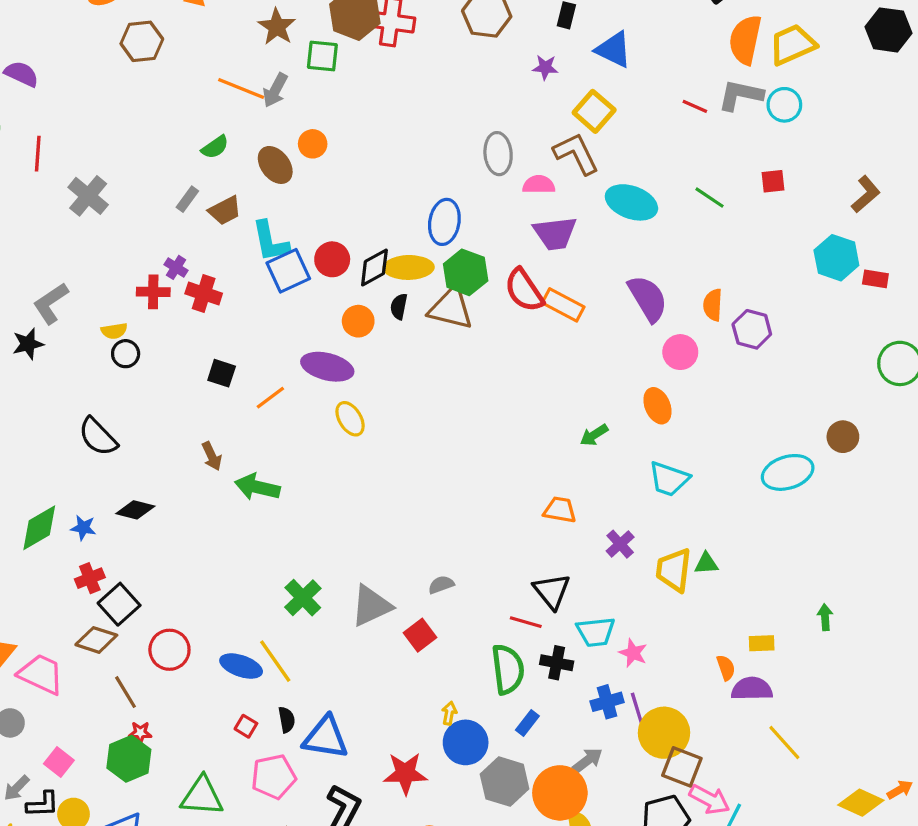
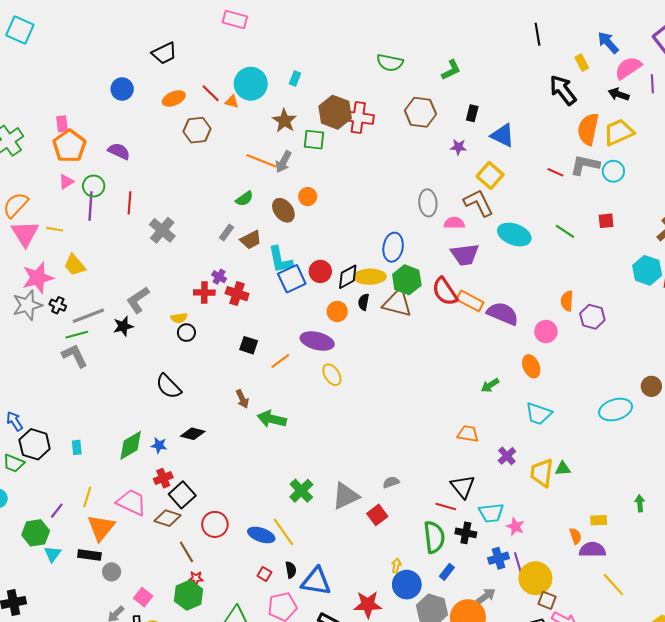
purple semicircle: (648, 298) -> (503, 314), moved, turned -36
pink trapezoid: (41, 674) -> (132, 502), moved
brown square: (682, 767) -> (547, 600), size x0.7

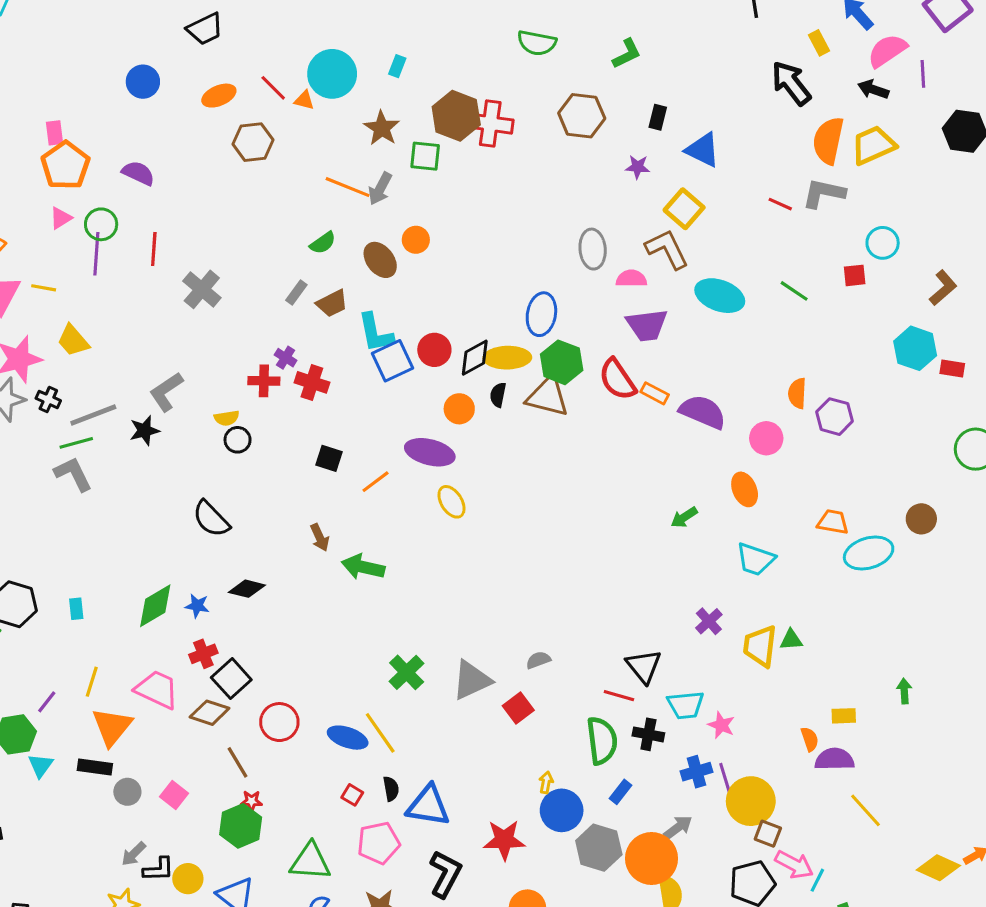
cyan circle: (613, 171) -> (883, 243), moved
orange rectangle: (470, 301) -> (655, 393), size x0.7
orange trapezoid: (468, 434) -> (833, 522), moved
pink square: (143, 597) -> (174, 795), moved

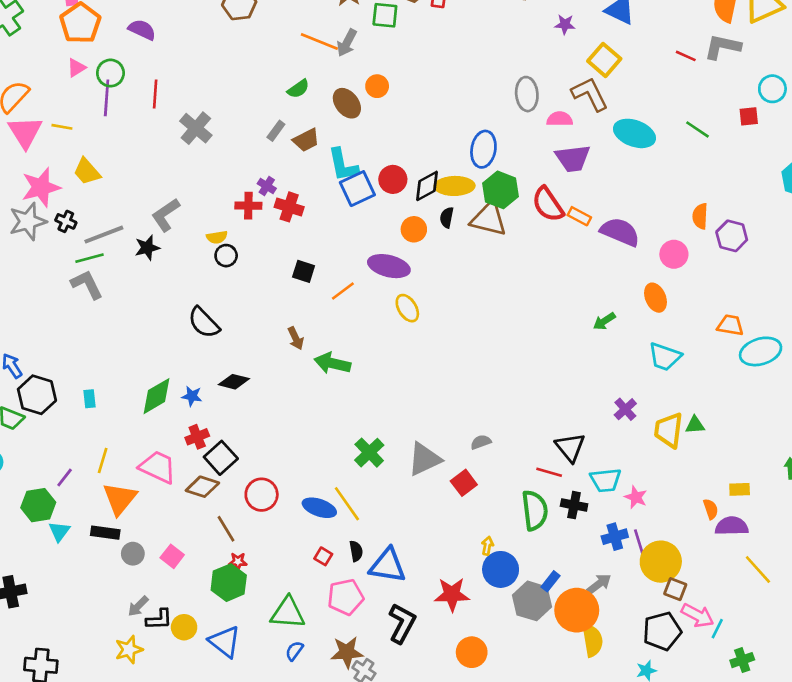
blue rectangle: (621, 792) -> (550, 581), moved

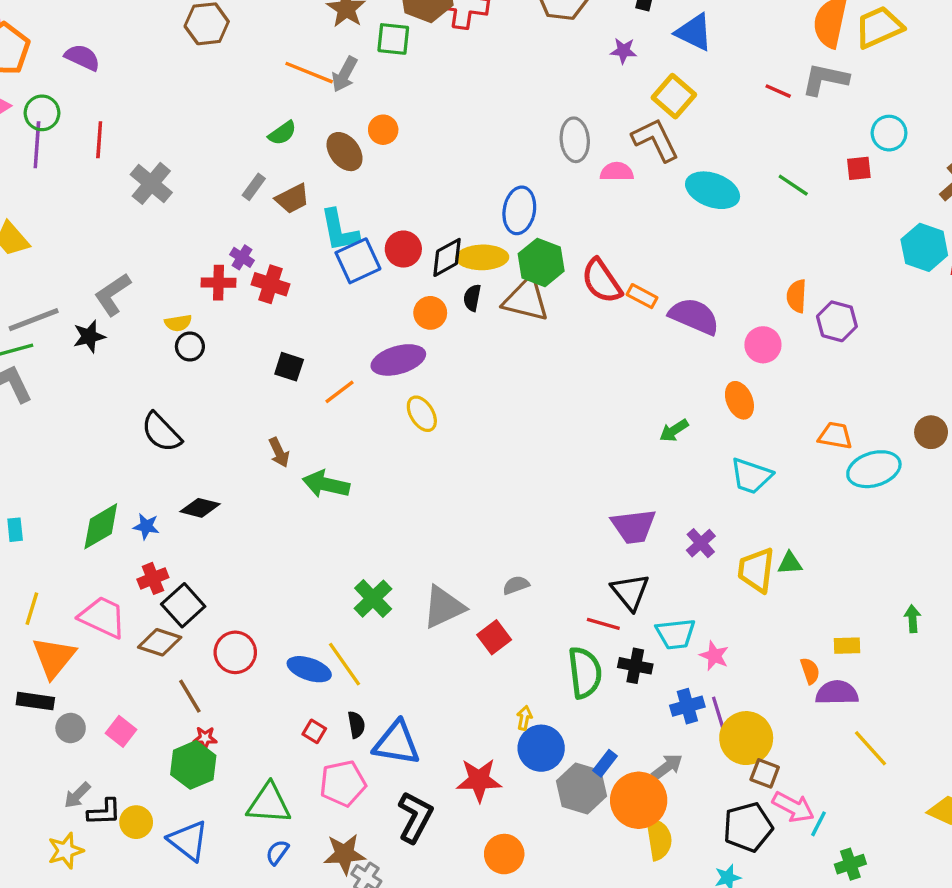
purple trapezoid: (573, 158) -> (634, 526), moved
purple ellipse: (389, 266) -> (398, 360), turned -30

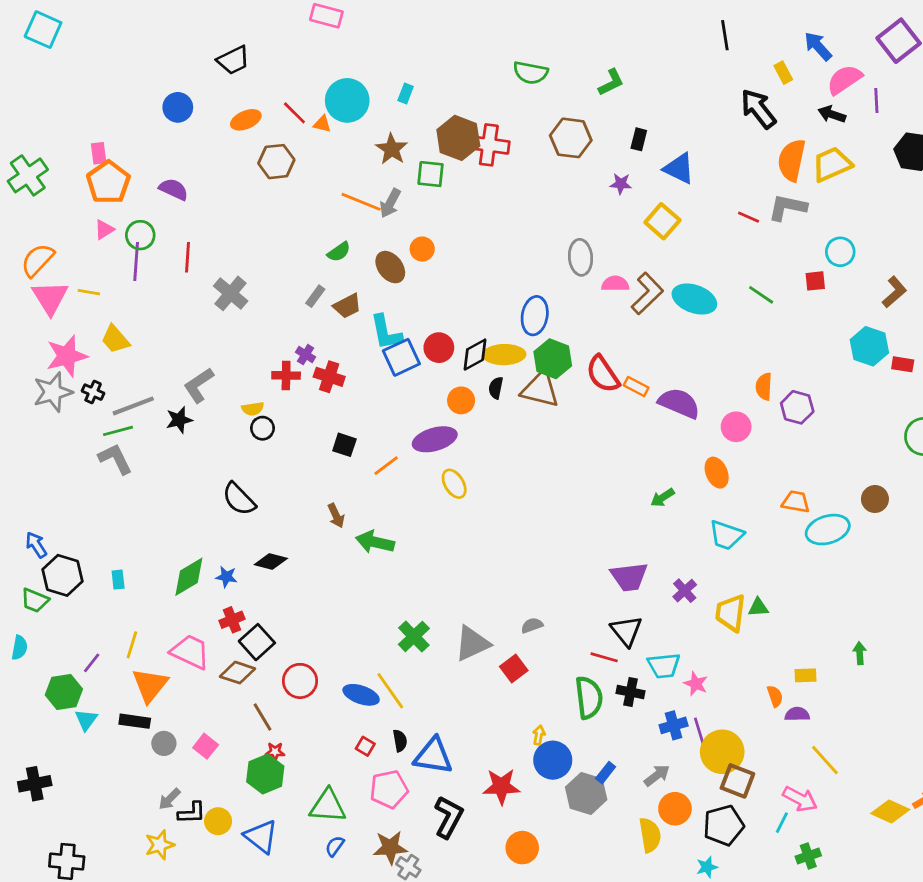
brown L-shape: (655, 140) -> (647, 293), moved, turned 72
purple semicircle: (837, 693) -> (797, 714), size x0.7
brown square: (765, 773) -> (737, 781), size x1.4
orange circle: (639, 800) -> (675, 809), moved, size x0.7
pink arrow: (793, 807) -> (800, 799), moved

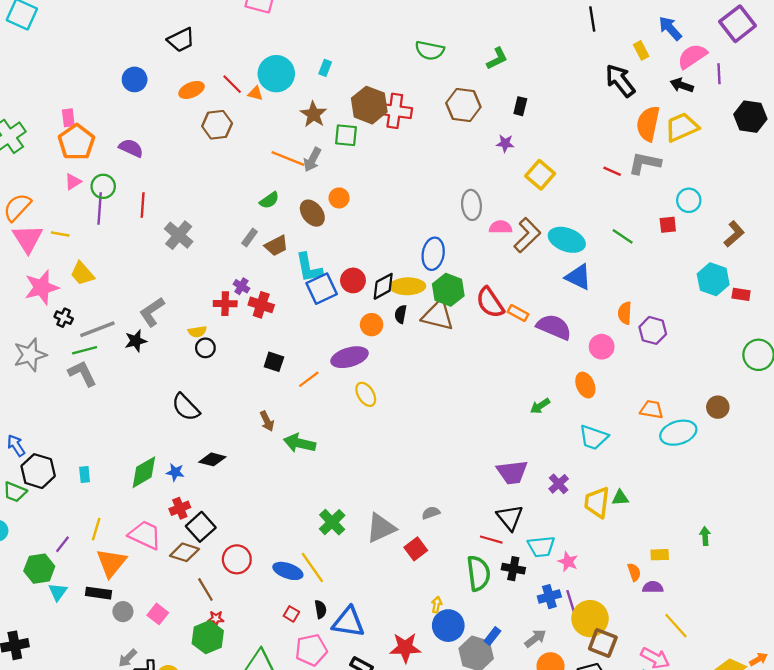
blue triangle: (679, 168) -> (578, 277), moved
gray star: (53, 392) -> (30, 355), moved

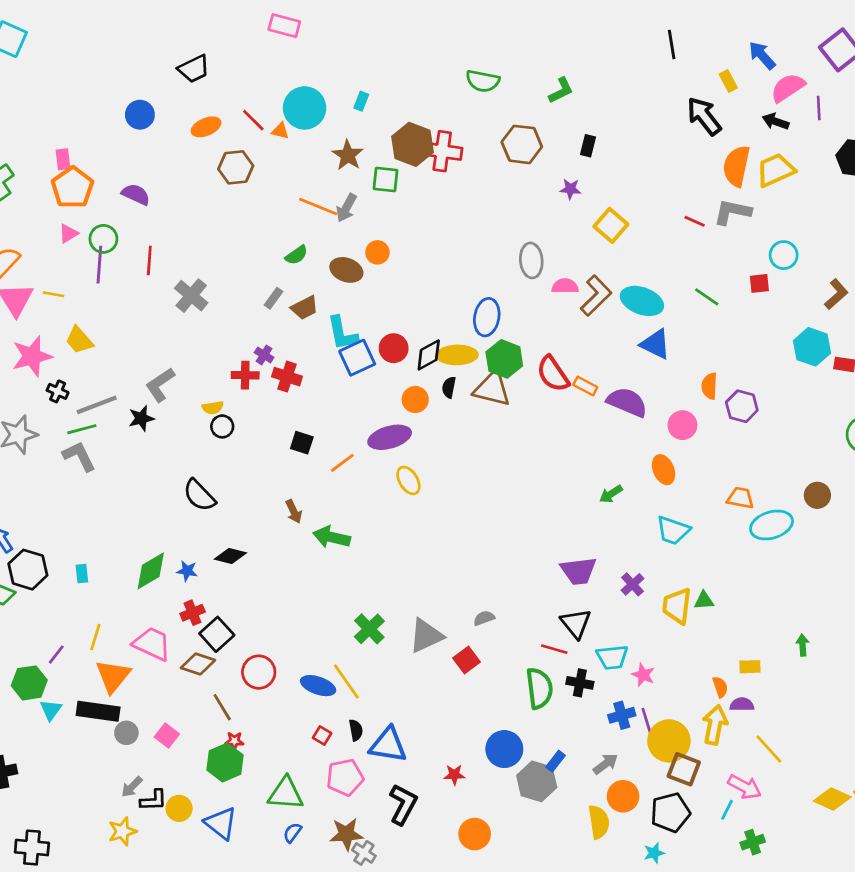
brown ellipse: (312, 213) -> (346, 270), turned -32
black rectangle: (99, 593) -> (98, 711), size x1.4
yellow arrow: (437, 605) -> (715, 725), moved, size x2.0
red star: (405, 648) -> (454, 775), size x0.6

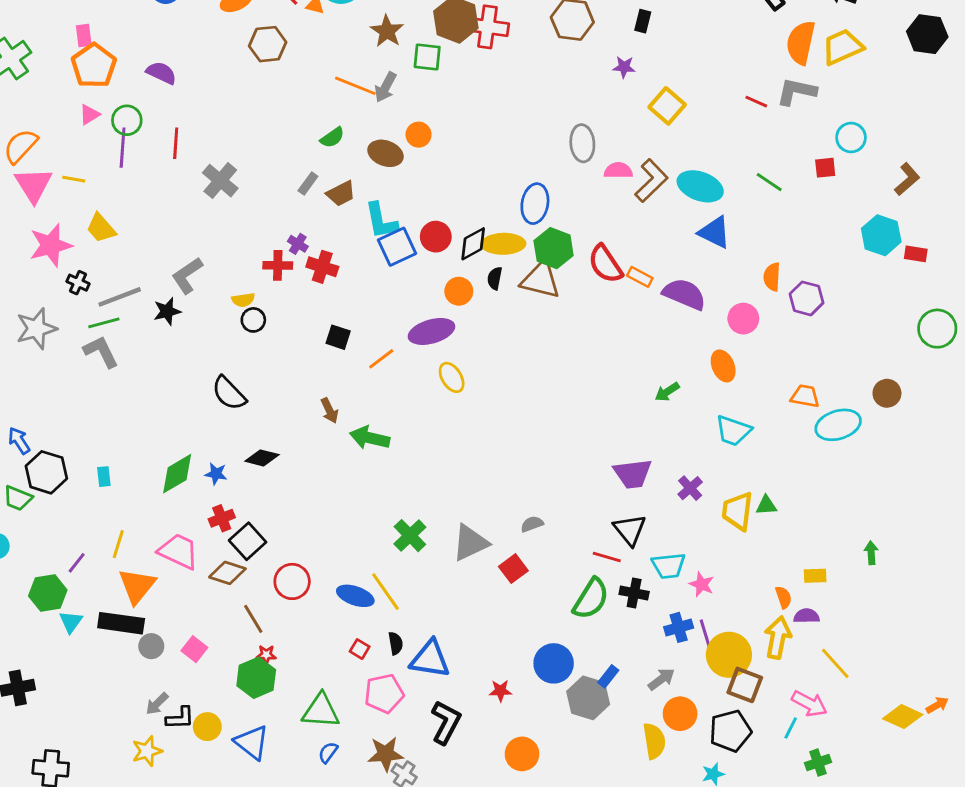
green semicircle: (539, 688) -> (591, 599), turned 39

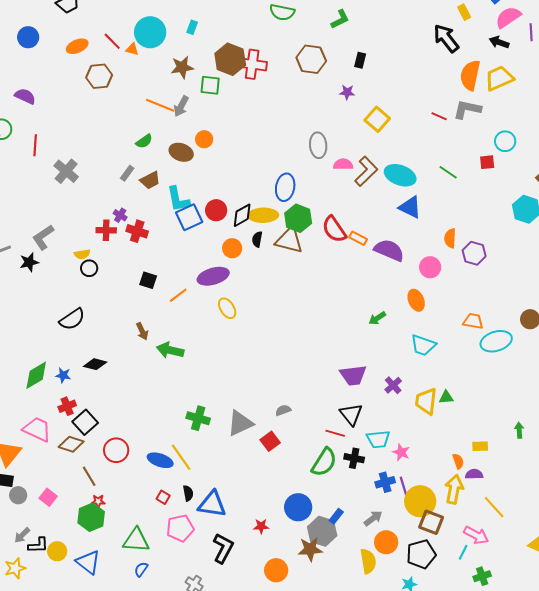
brown star: (387, 31) -> (182, 67), turned 30
black semicircle: (229, 393) -> (72, 319), turned -80
green cross: (410, 536) -> (198, 418), turned -30
brown star: (385, 754) -> (310, 549), moved

